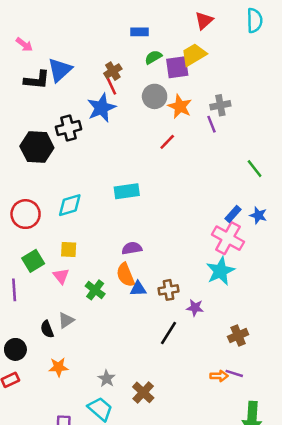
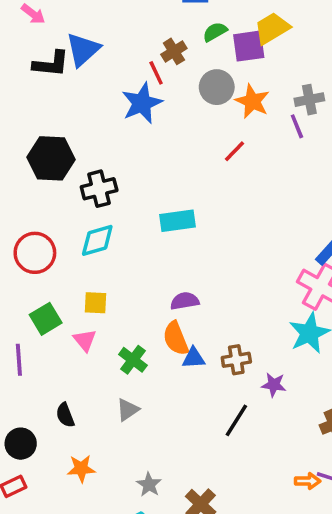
brown cross: (113, 71) -> (174, 51), moved
black cross: (69, 128) -> (99, 189), moved
gray triangle: (66, 320) -> (128, 410), moved

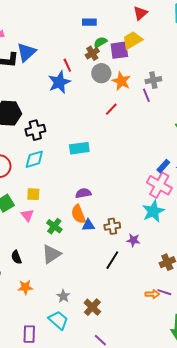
brown cross: (174, 51) -> (92, 53), moved
gray triangle: (128, 410) -> (51, 254), size x1.5

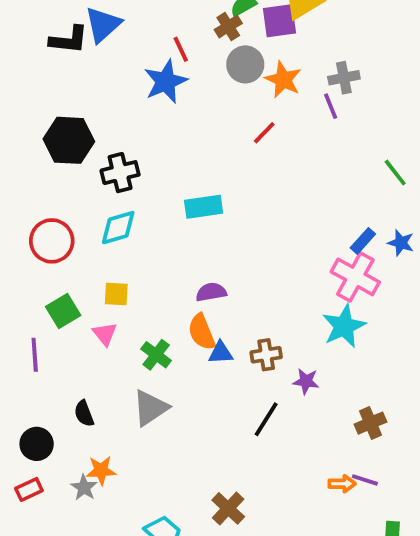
gray star: (63, 296) -> (84, 488), moved

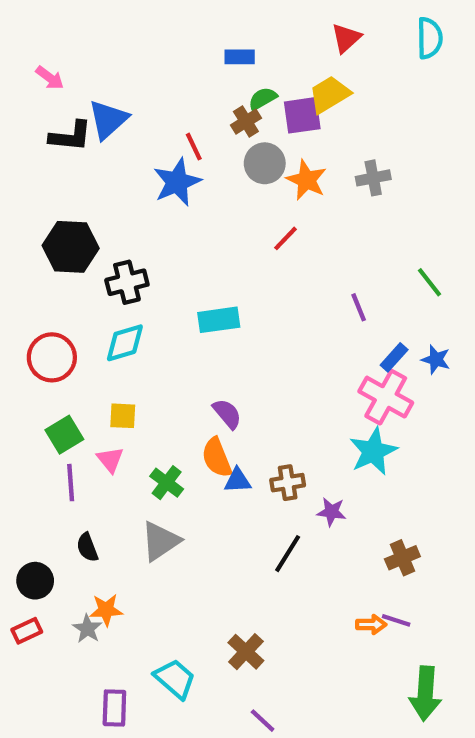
purple line: (331, 106) -> (359, 307), moved
purple semicircle: (211, 292) -> (227, 414), turned 60
purple line: (35, 355) -> (71, 483), moved

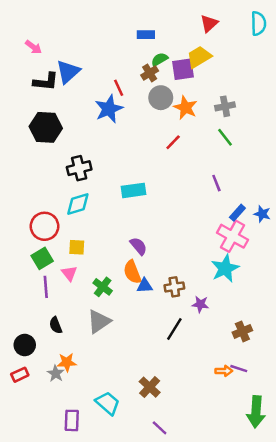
black hexagon: (71, 247) -> (46, 127), moved
green line: (430, 282) -> (225, 137), moved
red circle: (52, 357) -> (45, 226), moved

